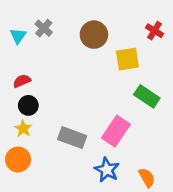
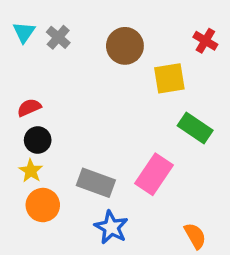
cyan triangle: (18, 36) -> (24, 32), moved
orange circle: (18, 160) -> (43, 205), moved
blue star: (107, 170) -> (111, 227), moved

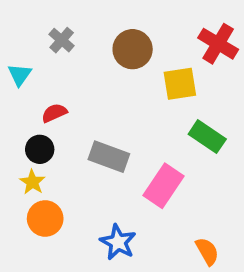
cyan triangle: (24, 32) -> (20, 75), moved
red cross: (205, 41) -> (218, 44), size x1.5
red semicircle: (29, 107) -> (54, 113), moved
gray rectangle: (96, 183) -> (109, 157), moved

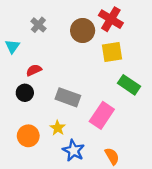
red cross: (218, 44) -> (111, 19), moved
yellow star: (32, 182) -> (58, 128), moved
orange semicircle: (207, 251) -> (112, 156), moved

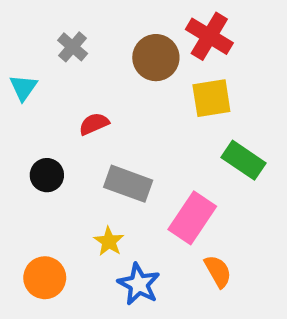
red semicircle: (34, 70) -> (94, 124), moved
orange circle: (28, 136) -> (45, 278), moved
orange semicircle: (112, 156) -> (218, 271), moved

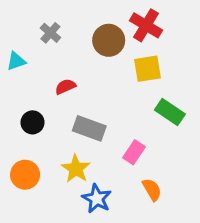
cyan triangle: (23, 87) -> (16, 61), turned 36
pink rectangle: (192, 218) -> (134, 152), size x0.7
yellow star: (109, 241) -> (76, 169), size x1.4
orange circle: (45, 278) -> (25, 175), moved

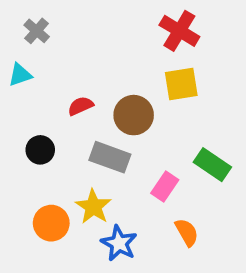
gray cross: (50, 33) -> (37, 31), moved
brown circle: (109, 40) -> (134, 115), moved
green rectangle: (170, 112) -> (212, 165), moved
orange circle: (25, 175) -> (51, 223), moved

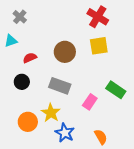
red semicircle: (81, 106) -> (30, 58), moved
brown circle: (134, 115) -> (65, 52), moved
orange semicircle: (187, 232) -> (101, 137), moved

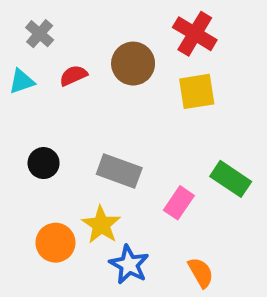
brown circle: (65, 52) -> (133, 64), moved
red semicircle: (30, 58) -> (73, 75), moved

